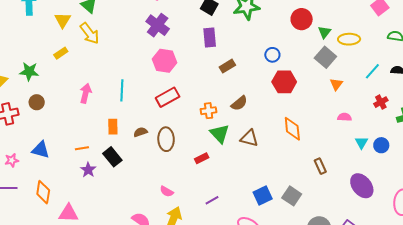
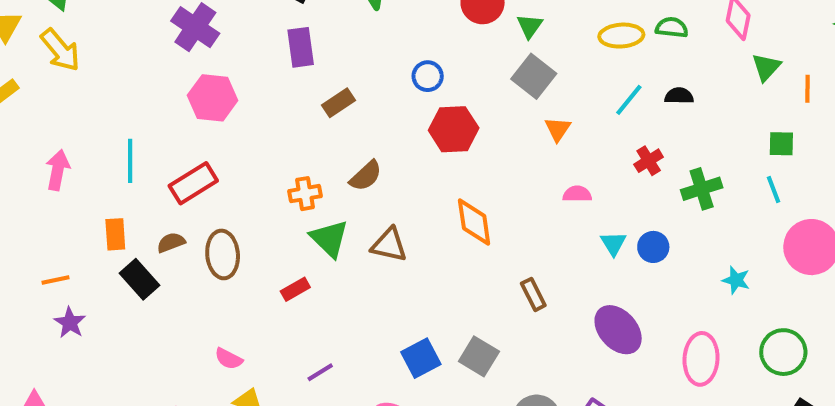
yellow ellipse: (349, 39) -> (621, 36), moved
red rectangle: (168, 97) -> (193, 183), moved
black rectangle: (112, 157) -> (140, 279), moved

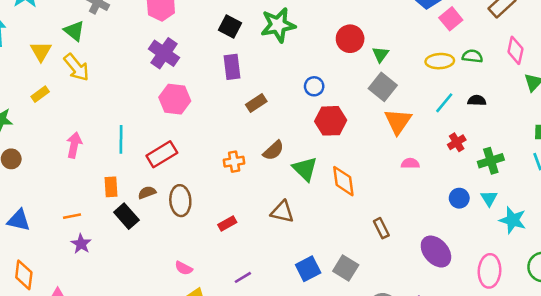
orange triangle: (558, 129) -> (398, 121), size x1.6
green triangle: (329, 239) -> (305, 169), moved
cyan triangle: (613, 243) -> (489, 198), moved
brown triangle: (389, 245) -> (282, 212), moved
cyan star: (736, 280) -> (513, 220), size x1.5

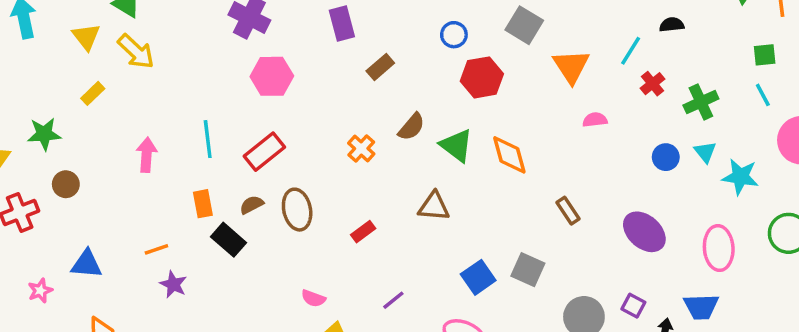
gray square: (383, 87) -> (524, 25), moved
cyan line: (444, 103) -> (631, 51), moved
orange cross: (234, 162) -> (361, 148), turned -30

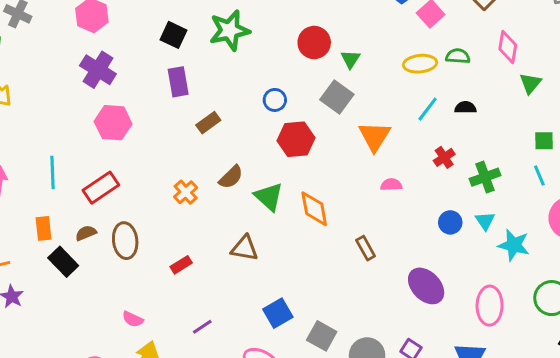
cyan line: (631, 51) -> (428, 109), moved
brown rectangle: (568, 211) -> (366, 248), moved
gray square: (528, 270) -> (322, 336), moved

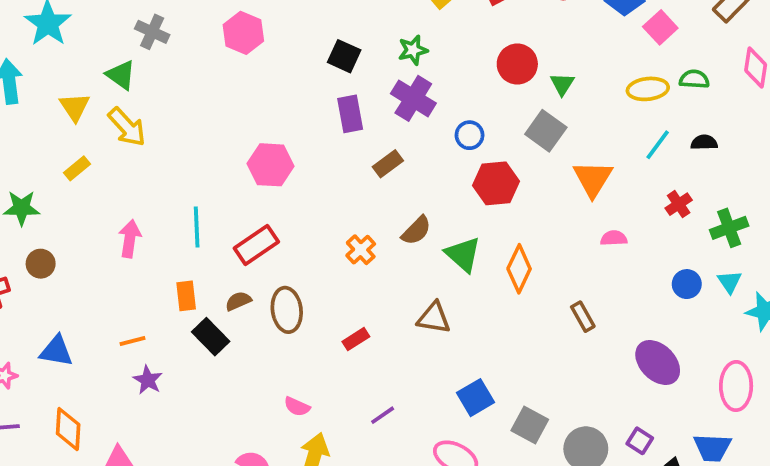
green star: (229, 30) -> (413, 50), size x0.6
purple cross: (98, 70) -> (413, 98), moved
orange diamond: (314, 209) -> (519, 269), turned 36

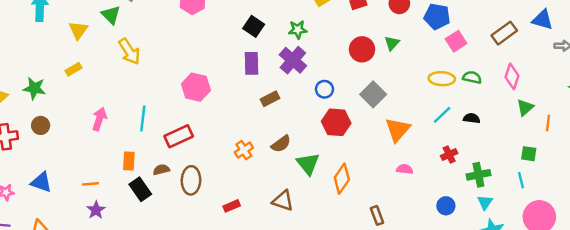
green triangle: (562, 84) -> (392, 43), moved
yellow arrow: (127, 127) -> (129, 51), moved
cyan triangle: (730, 282) -> (485, 202), moved

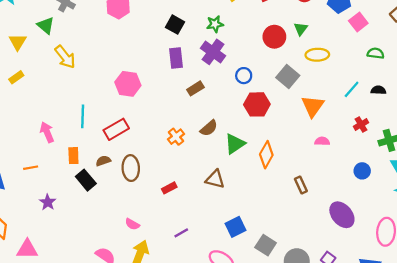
yellow ellipse: (442, 79) -> (317, 55), moved
pink arrow: (99, 119) -> (47, 132), moved, turned -36
green triangle: (308, 164) -> (235, 144), turned 40
orange line: (90, 184) -> (31, 168), moved

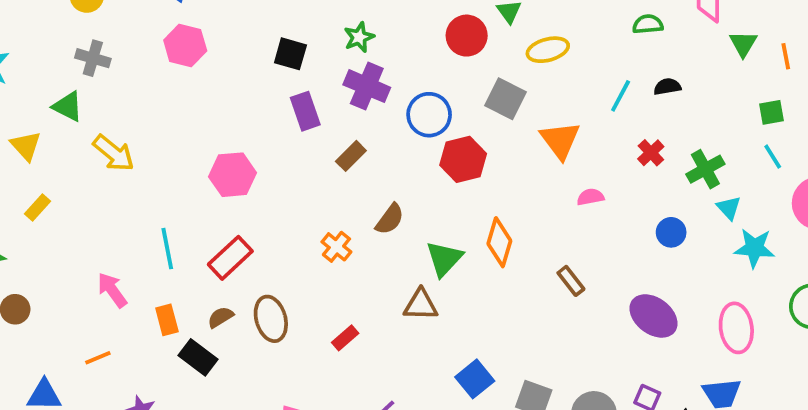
blue circle: (244, 76) -> (429, 115), size x1.5
green triangle: (235, 144) -> (444, 259), moved

